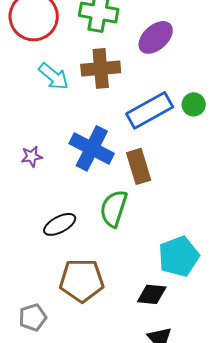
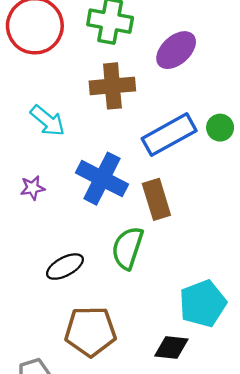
cyan arrow: (54, 76) -> (48, 121), moved

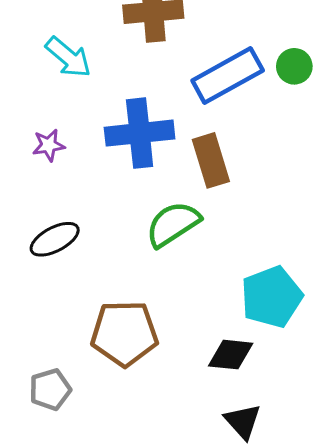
blue cross: (102, 179) -> (140, 133), turned -33
green semicircle: (127, 248) -> (173, 224), turned 39
black ellipse: (65, 267) -> (55, 239), moved

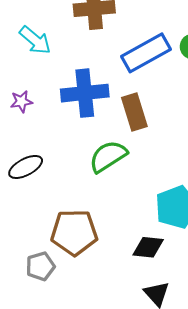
gray pentagon: (50, 389) -> (40, 266), moved

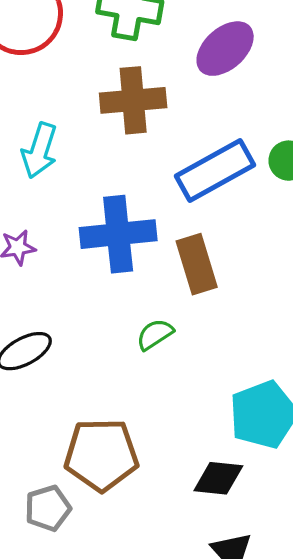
cyan arrow: (35, 40) -> (39, 151), turned 68
green semicircle: (108, 156) -> (155, 334), size x0.6

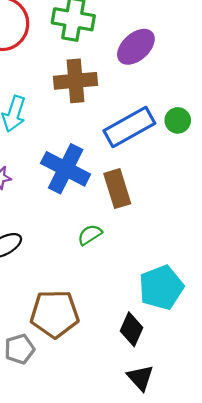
blue cross: (118, 234) -> (66, 169), turned 33
black diamond: (218, 478) -> (132, 329), turned -72

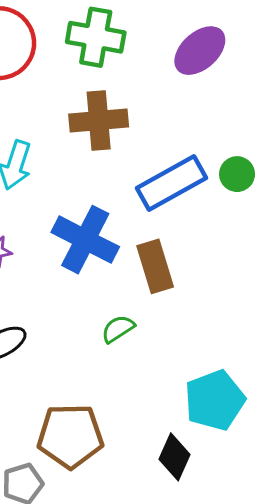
purple ellipse: (136, 47) -> (200, 51), moved

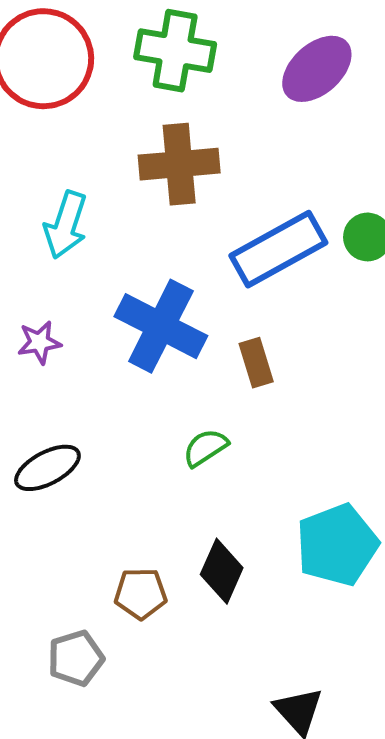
brown rectangle: (155, 266) -> (256, 363), size x0.7
brown pentagon: (70, 436) -> (141, 593), size x0.6
black diamond: (175, 457) -> (222, 571), moved

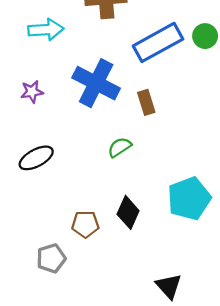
cyan arrow: (66, 225) -> (46, 30), turned -112

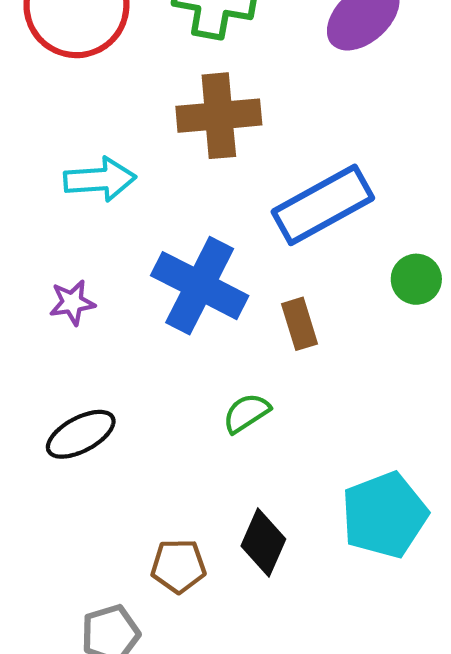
green circle: (205, 36) -> (416, 279), moved

